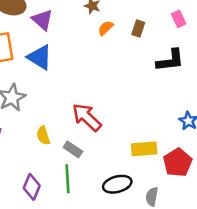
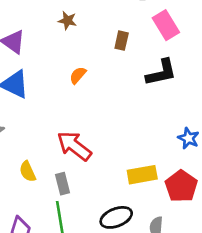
pink rectangle: (179, 19) -> (166, 25), size x1.5
orange semicircle: (106, 28) -> (78, 75), moved
gray rectangle: (73, 149) -> (63, 184), turned 48

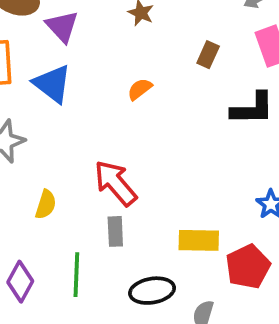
yellow semicircle: (28, 171) -> (46, 204), turned -150
gray rectangle: (63, 184) -> (115, 231), moved

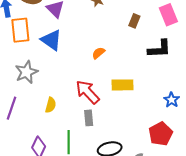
orange semicircle: (140, 89) -> (98, 53), moved
yellow rectangle: (199, 240) -> (123, 85), moved

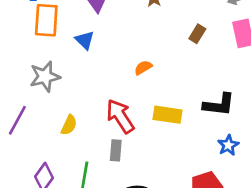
blue triangle: (51, 40) -> (85, 40), size x0.7
black L-shape: (159, 49) -> (219, 105), moved

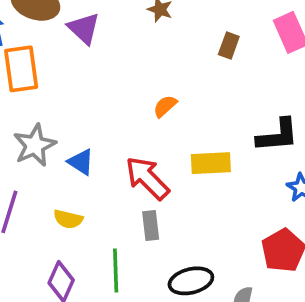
blue triangle: (85, 40) -> (81, 162), moved
yellow semicircle: (69, 125) -> (68, 219), moved, turned 90

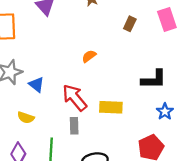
yellow rectangle: (211, 163) -> (111, 107), moved

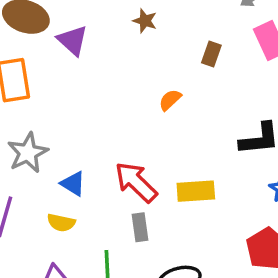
orange semicircle: (89, 56) -> (170, 100), moved
blue triangle: (36, 85) -> (73, 184), moved

